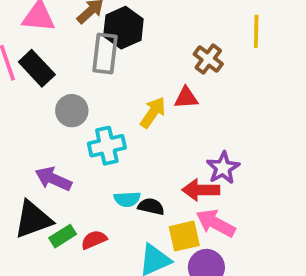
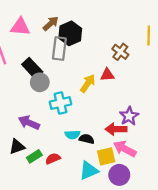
black rectangle: (37, 68) -> (32, 68), moved
black triangle: (33, 219) -> (17, 147), size x0.7

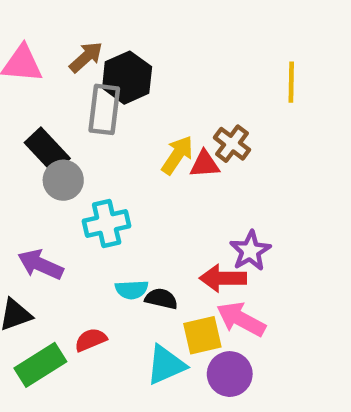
brown cross: (120, 52) -> (232, 144), moved
yellow arrow: (88, 83) -> (177, 155), moved
green rectangle: (34, 156) -> (40, 365), moved, size x1.5

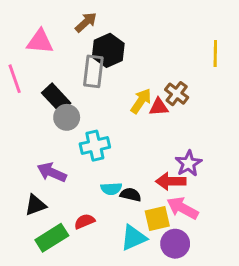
brown arrow: (86, 57) -> (86, 22), moved

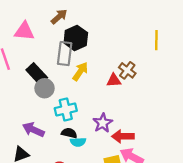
yellow arrow: (141, 101) -> (80, 71), moved
purple star: (189, 163) -> (103, 123), moved
black semicircle: (131, 195) -> (69, 133), moved

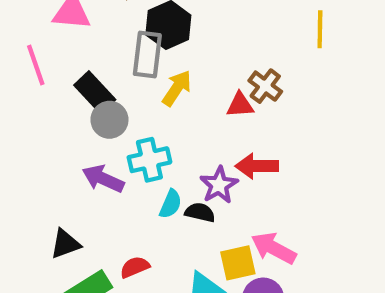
purple arrow: (33, 130) -> (103, 179), moved
black semicircle: (69, 133) -> (200, 212), moved
red arrow: (123, 136) -> (257, 166), moved
cyan semicircle: (78, 142) -> (171, 204), moved, turned -64

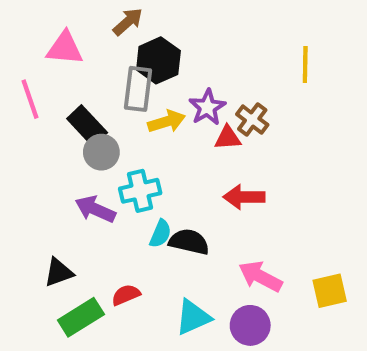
yellow arrow: (177, 88) -> (167, 122), turned 39
purple star: (219, 185) -> (207, 107), moved
black semicircle: (200, 212) -> (189, 242), size x1.4
yellow square: (238, 263) -> (330, 291), moved

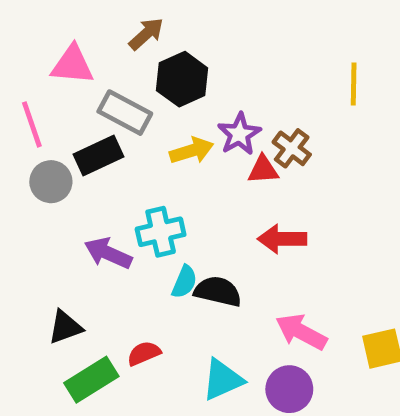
gray rectangle: (138, 89) -> (125, 113), moved, turned -69
black rectangle: (87, 126) -> (99, 155), turned -72
gray circle: (101, 152) -> (51, 182), moved

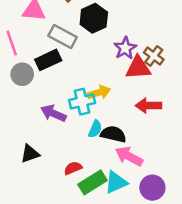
yellow arrow: (192, 151) -> (99, 92), moved
red triangle: (263, 170) -> (138, 68), size x1.5
pink arrow: (301, 332) -> (129, 156), moved
green rectangle: (91, 380) -> (93, 182), moved

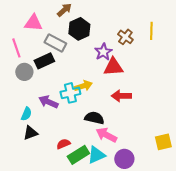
brown cross: (154, 56) -> (125, 37), moved
cyan semicircle: (95, 129) -> (26, 114), moved

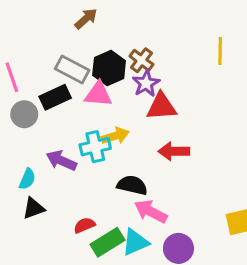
pink triangle: (33, 23) -> (98, 94), moved
black hexagon: (79, 29) -> (109, 68), moved
brown cross: (125, 37) -> (141, 60), moved

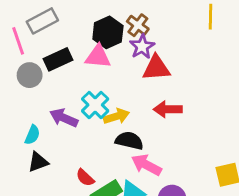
gray rectangle: (72, 70) -> (42, 21), moved, turned -56
yellow arrow: (115, 136) -> (116, 116), moved
cyan cross: (95, 147) -> (95, 105), turned -32
red semicircle: (84, 225) -> (85, 178), turned -114

